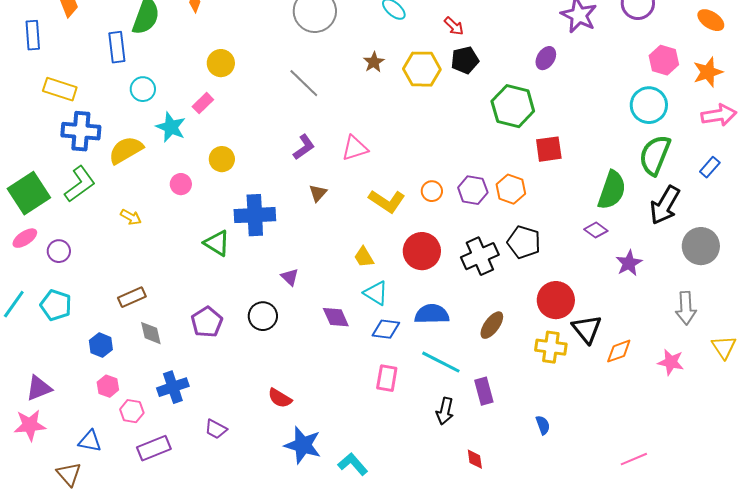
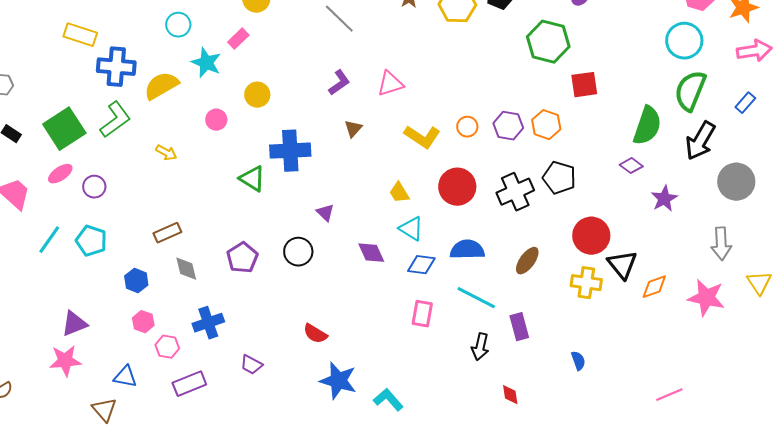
yellow rectangle: (60, 89) -> (80, 35), moved
pink star: (671, 362) -> (706, 298), size x1.4

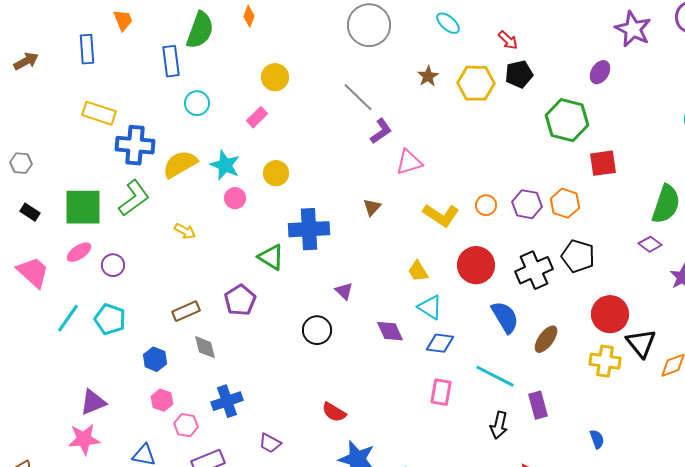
cyan star: (206, 63) -> (225, 165), moved
purple L-shape: (339, 83) -> (381, 131), moved
green square: (64, 129) -> (83, 207), turned 33
blue semicircle: (467, 250) -> (505, 317), moved, turned 60
purple pentagon: (242, 258) -> (240, 300), moved

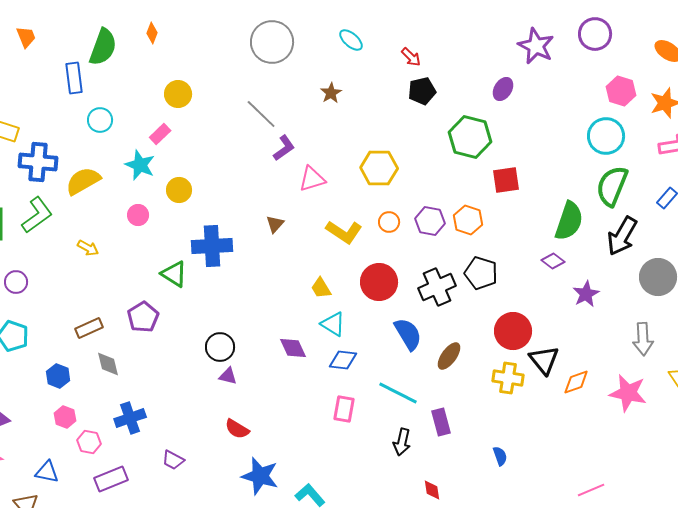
yellow hexagon: (476, 83) -> (379, 168), moved
cyan star: (225, 165) -> (140, 165), moved
purple triangle: (344, 291) -> (228, 376), moved, turned -30

